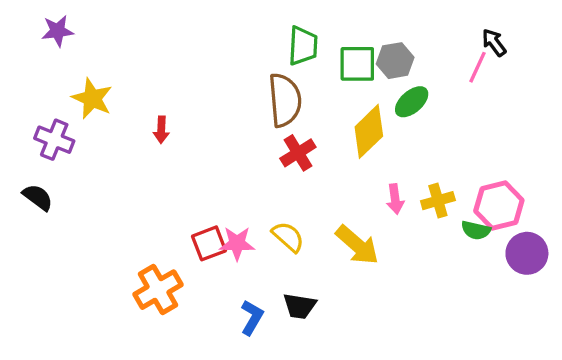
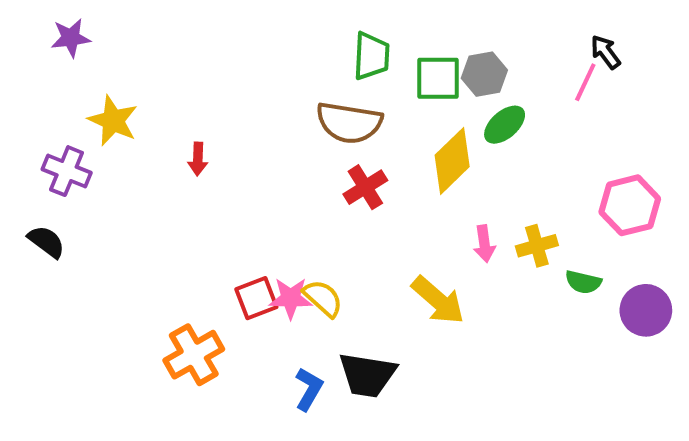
brown semicircle: (285, 100) -> (349, 123), turned 104
pink hexagon: (499, 206) -> (630, 205), moved
yellow semicircle: (288, 237) -> (323, 298), moved
black trapezoid: (300, 306) -> (367, 375), size x1.4

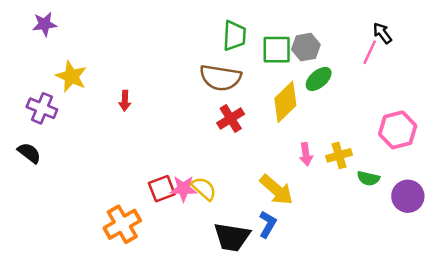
blue L-shape: (309, 389) -> (268, 224), moved

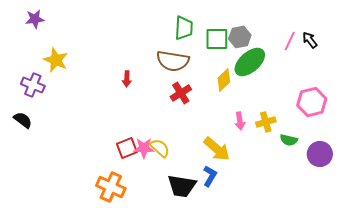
black arrow: (382, 33) -> (310, 40), moved
green ellipse: (319, 79) -> (250, 62), size x1.5
red arrow: (125, 101) -> (127, 79), moved
yellow diamond: (285, 102) -> (224, 80), size x0.7
orange cross: (122, 224) -> (111, 187), moved, turned -36

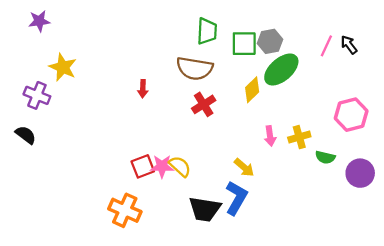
yellow arrow: (217, 149) -> (244, 167), size x0.7
blue L-shape: (210, 176) -> (236, 198), size x1.4

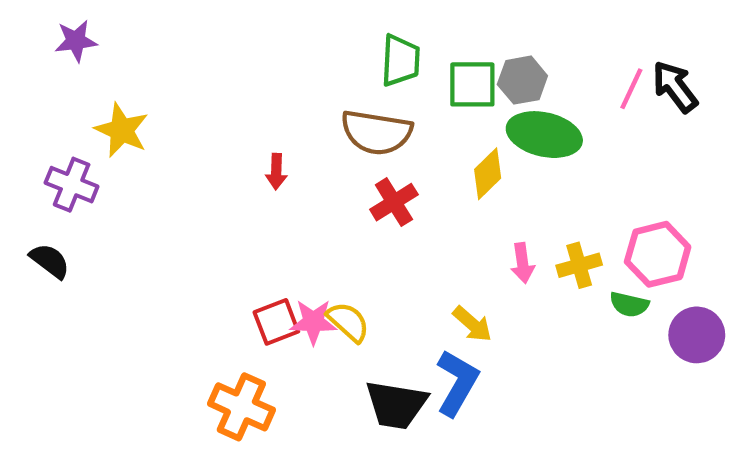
black arrow: (349, 45) -> (675, 87), size x1.4
green ellipse: (281, 70) -> (544, 135), turned 54
pink hexagon: (351, 115) -> (658, 254), moved

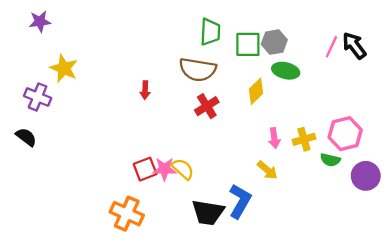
green ellipse: (544, 135) -> (286, 71), size x0.7
yellow arrow: (472, 324) -> (267, 170), moved

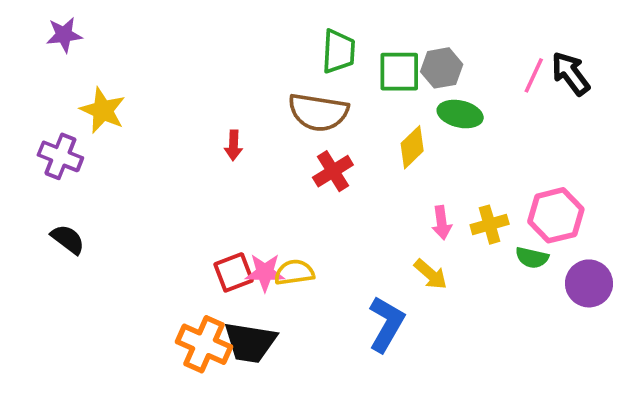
black semicircle: (26, 137) -> (68, 239), moved
yellow semicircle: (183, 169) -> (294, 272), turned -50
black trapezoid: (208, 212) -> (250, 342), moved

